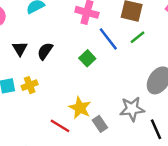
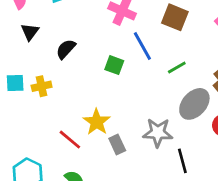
green line: (138, 37) -> (177, 67), moved
black triangle: (20, 49) -> (30, 32), moved
green square: (87, 58) -> (114, 65), turned -35

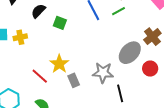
green square: (114, 65) -> (60, 23), moved
green line: (177, 67) -> (118, 11), moved

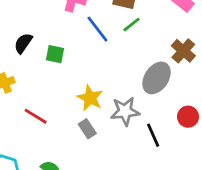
yellow star: (59, 64) -> (90, 98), moved
red circle: (150, 69) -> (188, 117), moved
red line: (40, 76) -> (36, 116), moved

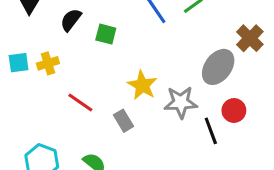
red circle: (188, 117) -> (234, 110), moved
gray rectangle: (87, 129) -> (123, 121), moved

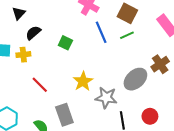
black semicircle: (71, 20) -> (33, 33), moved
red circle: (234, 110) -> (150, 116), moved
gray rectangle: (123, 121) -> (64, 115), moved, size x1.5

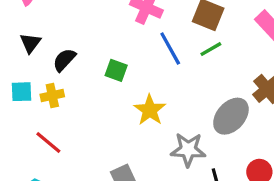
black triangle: (19, 13) -> (30, 43), moved
yellow star: (83, 81) -> (150, 110), moved
red line: (40, 85) -> (48, 143), moved

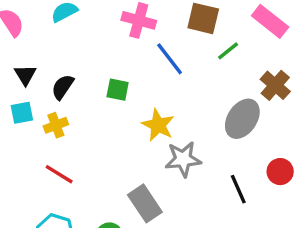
green line: (211, 49) -> (228, 51), moved
cyan square: (21, 92) -> (22, 113), moved
gray star: (188, 150) -> (183, 159), moved

